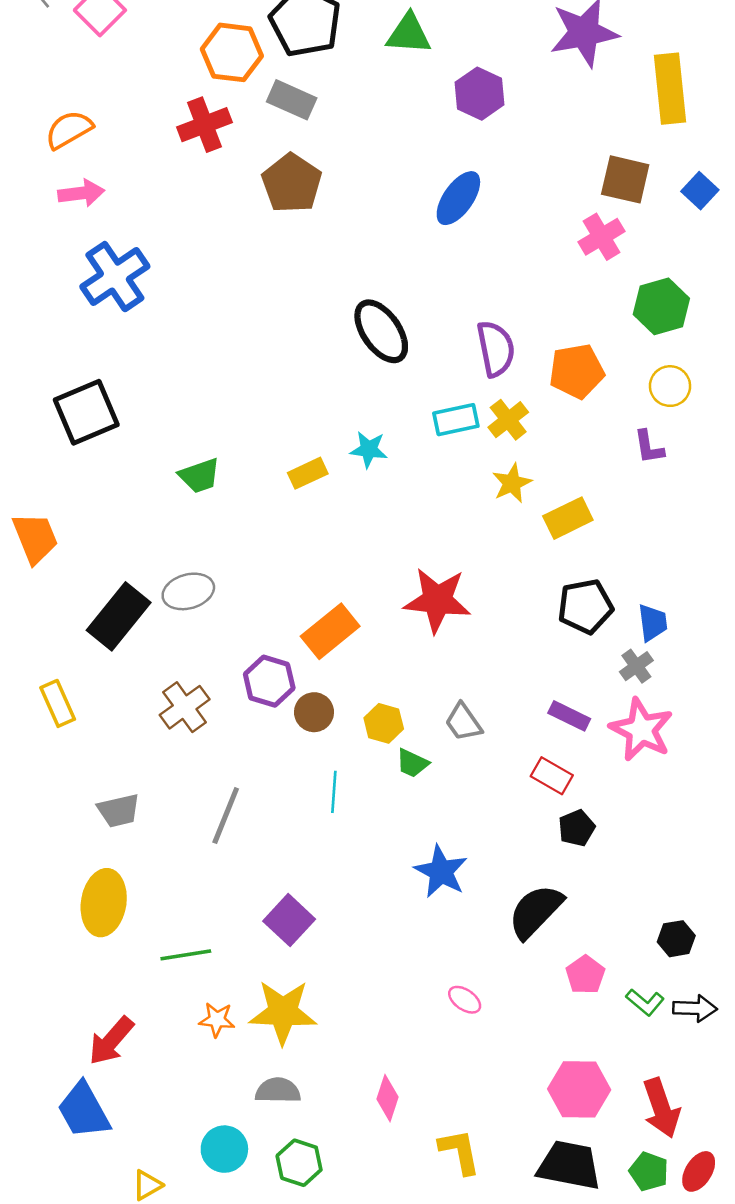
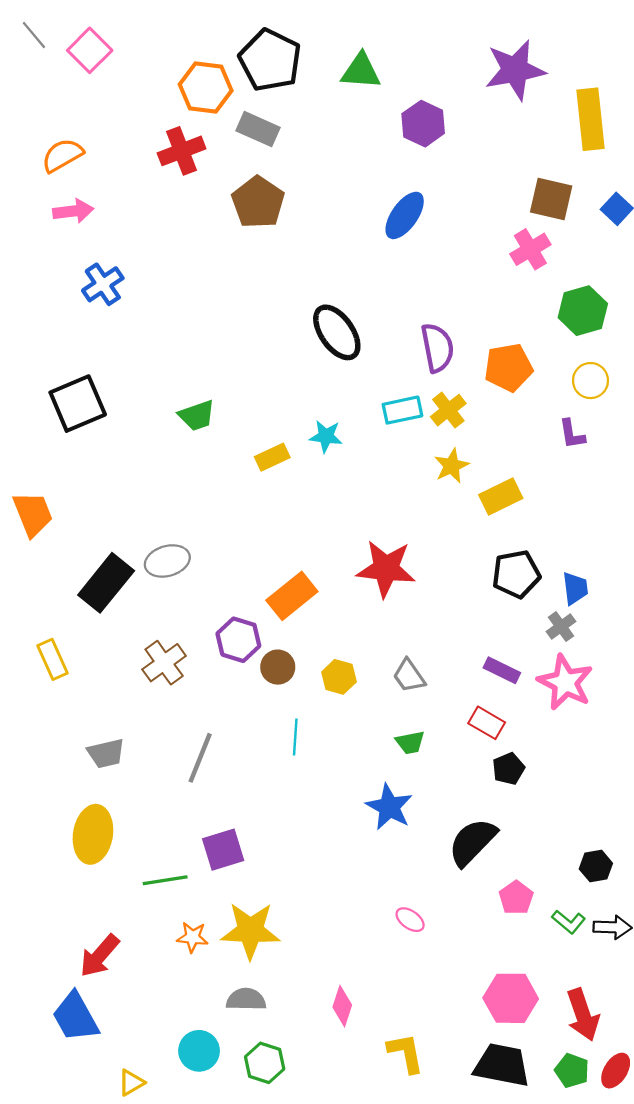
blue cross: (115, 277) -> (103, 284), size x0.7
green trapezoid: (200, 476) -> (197, 416), moved
green trapezoid: (412, 763) -> (410, 742), moved, turned -36
purple square: (289, 920) -> (223, 850), moved, turned 30

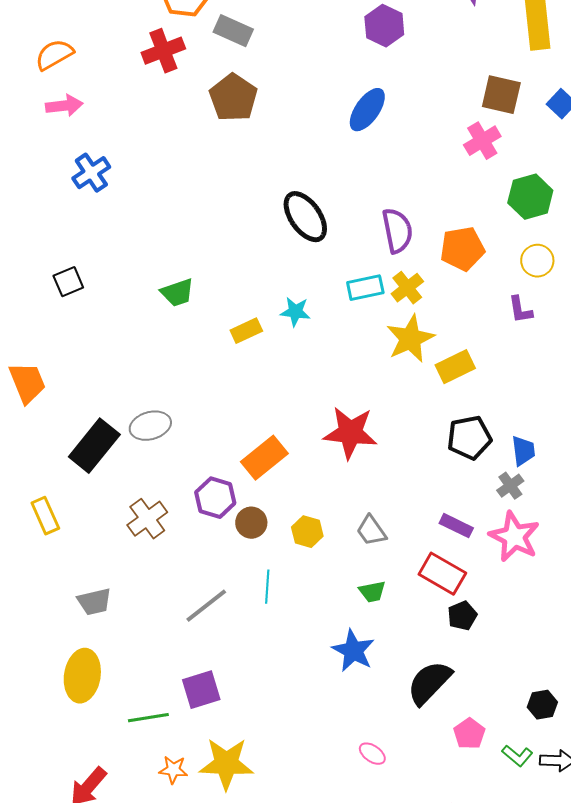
black square: (78, 404) -> (68, 282), size x0.6
yellow star: (452, 466) -> (410, 339), size x1.5
red rectangle: (487, 723) -> (442, 574), size x1.4
gray line: (200, 758) -> (206, 606), moved, turned 30

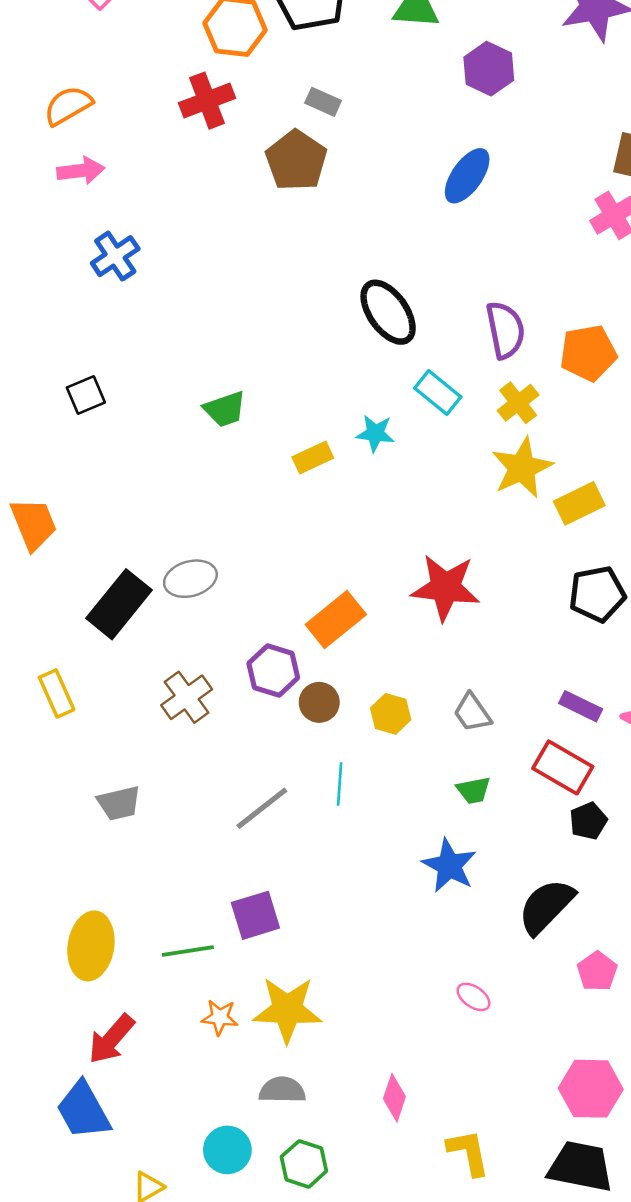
gray rectangle: (233, 31) -> (323, 102), moved, size x0.7
cyan rectangle: (365, 288) -> (438, 393), moved, turned 51
yellow ellipse: (82, 676) -> (91, 946), moved

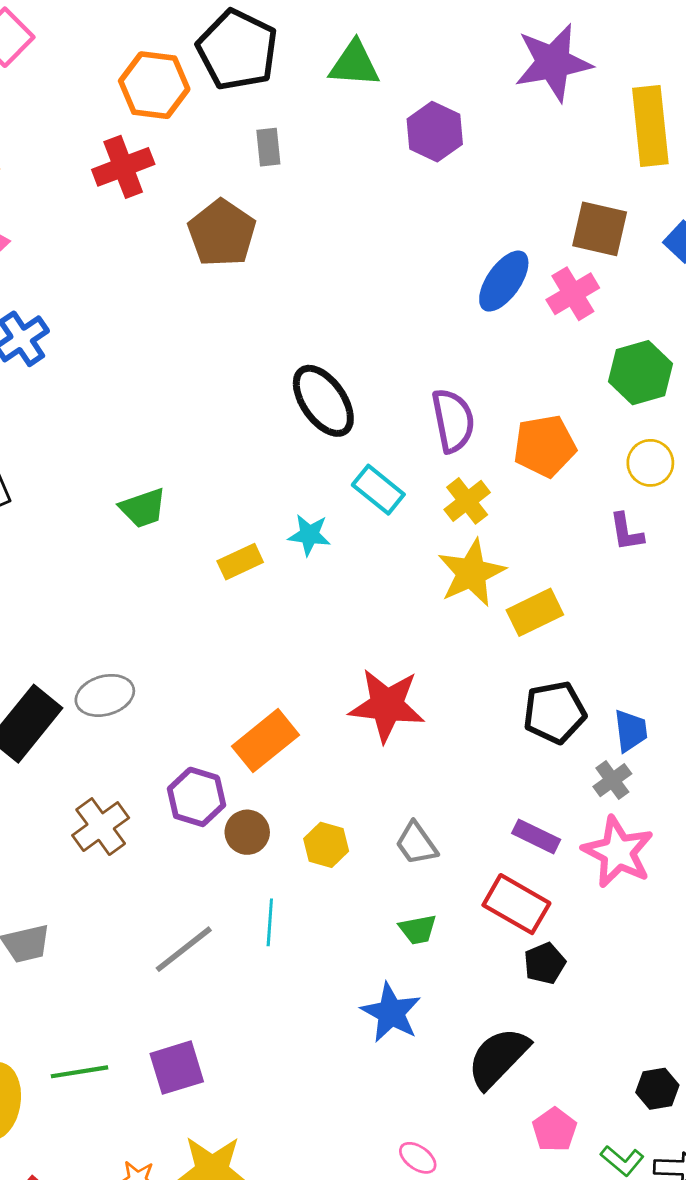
gray rectangle: (323, 102) -> (268, 147), moved, turned 60
blue ellipse: (467, 176) -> (504, 281), moved
green line: (188, 951) -> (79, 1072), moved

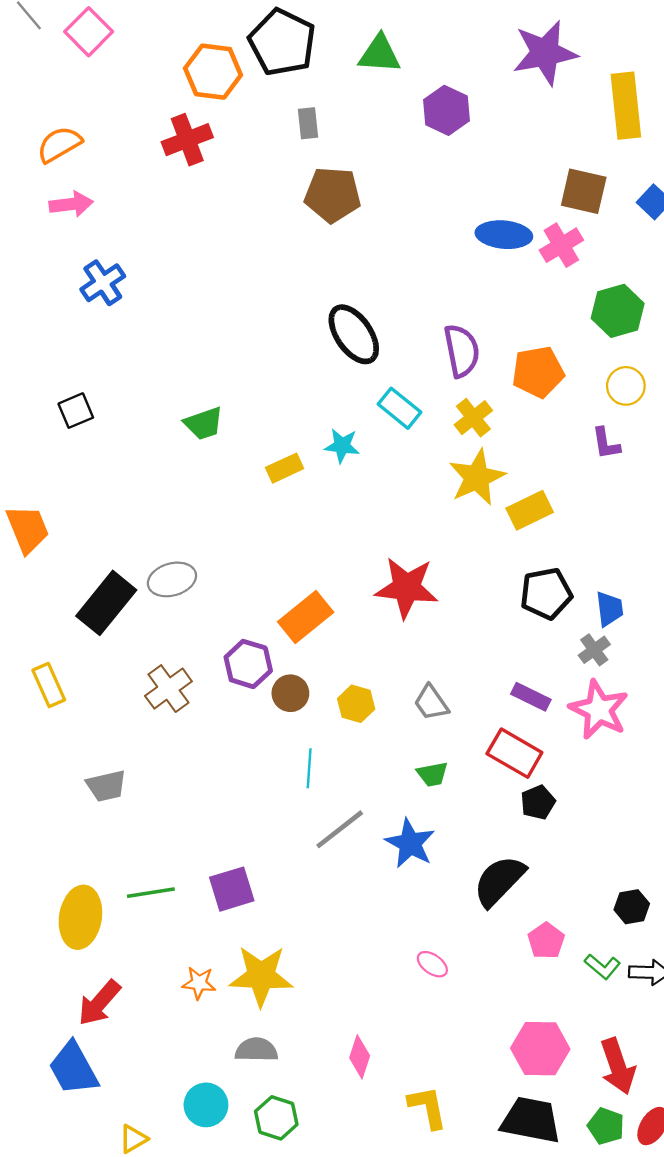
brown pentagon: (222, 233) -> (333, 195), moved, turned -30
blue ellipse: (504, 281) -> (504, 235), turned 60
gray line: (184, 949) -> (340, 829), moved

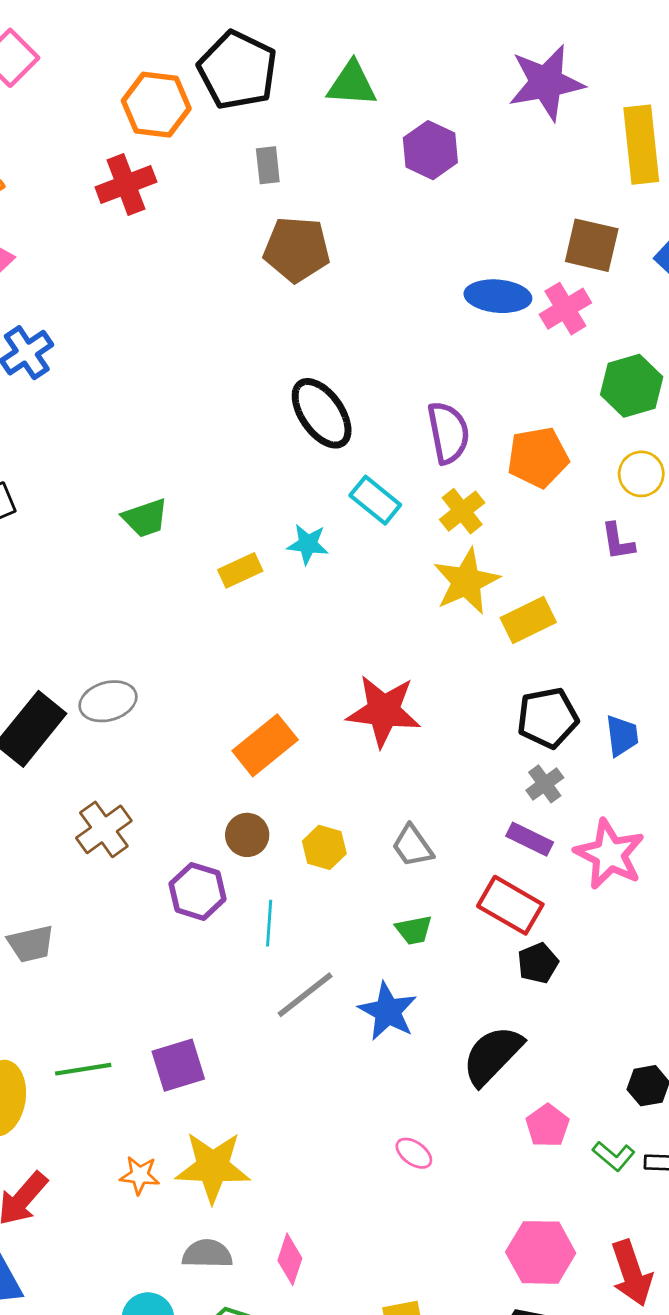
gray cross: (594, 650) -> (545, 784), moved
purple hexagon: (248, 664) -> (198, 891), moved
pink diamond: (360, 1057) -> (290, 1259), moved

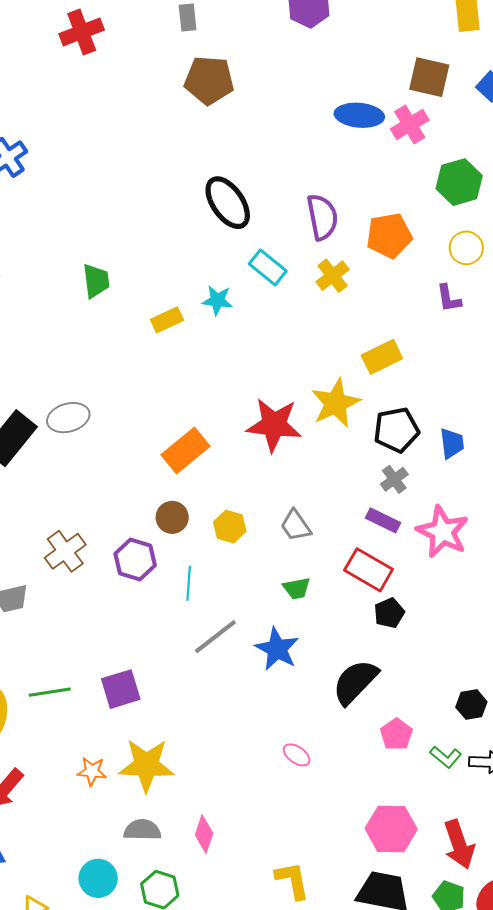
green trapezoid: (145, 518) -> (96, 281), turned -78
yellow star: (466, 581) -> (336, 403), moved
brown cross: (104, 829) -> (65, 551), moved

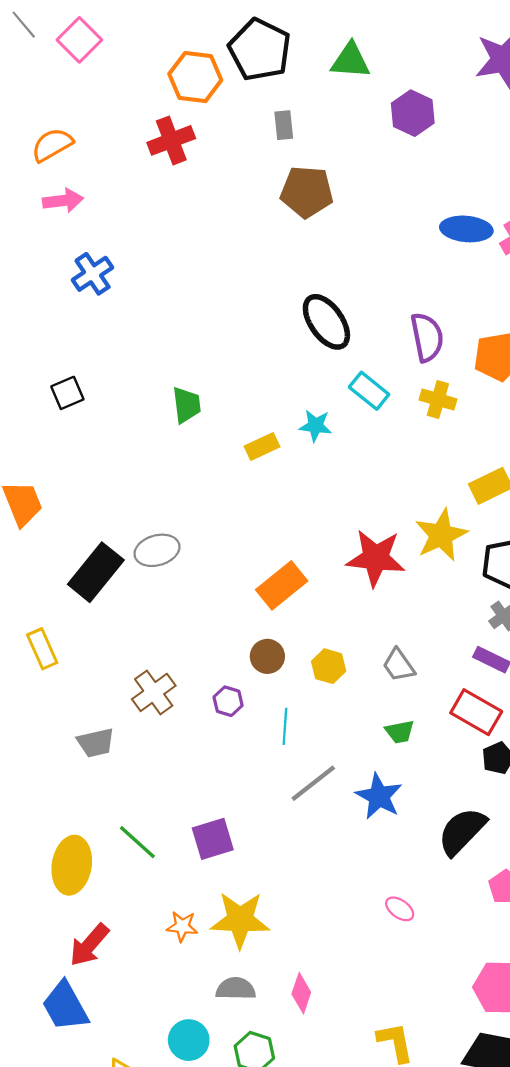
yellow cross: (333, 276) -> (438, 399), turned -36
purple hexagon: (135, 560) -> (228, 701), size x0.7
green line: (50, 692) -> (137, 842), turned 51

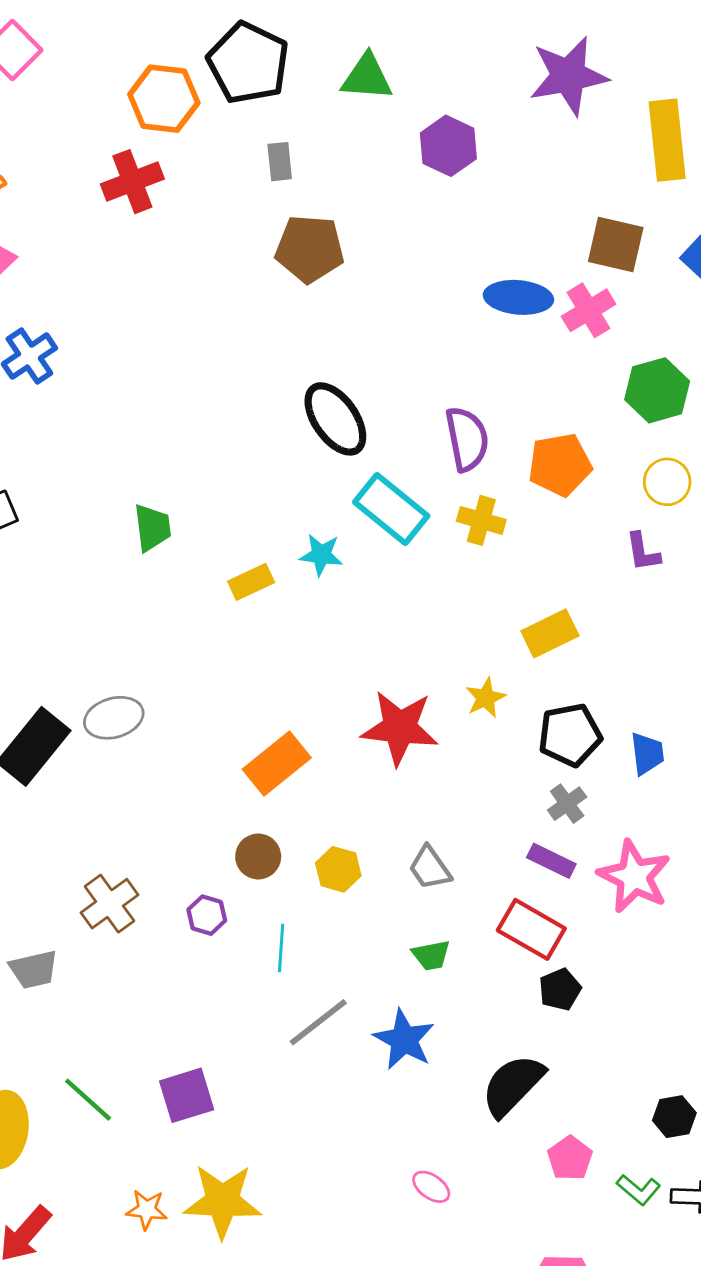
cyan rectangle: (369, 391) -> (391, 509), size x1.4
yellow star: (441, 535) -> (486, 698), size x0.6

